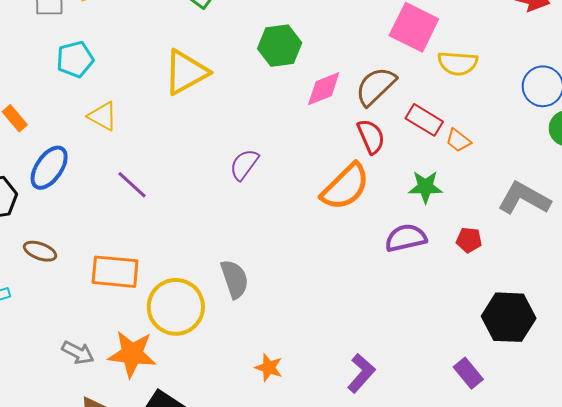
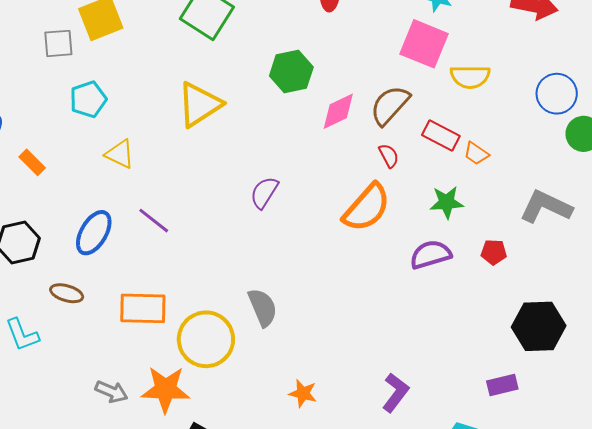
red semicircle: (371, 136) -> (389, 156), size x0.7
blue ellipse: (49, 168) -> (94, 233), moved
purple rectangle: (468, 373) -> (502, 385), turned -60

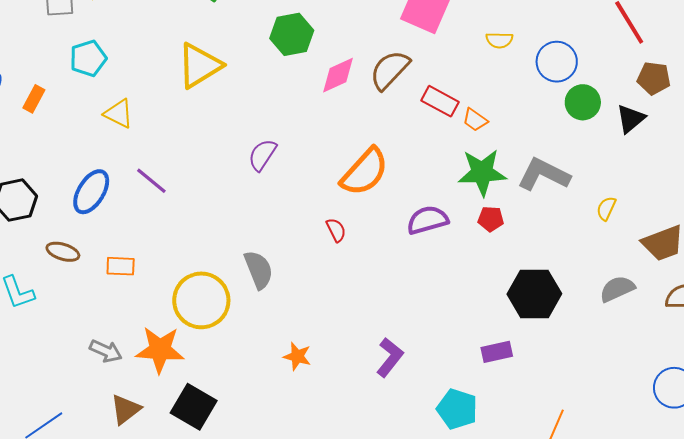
yellow semicircle: (470, 77) -> (499, 40), moved, size x0.7
red semicircle: (389, 156) -> (336, 230), moved
orange rectangle: (32, 162) -> (34, 99), moved, turned 72
green star: (447, 202) -> (482, 172), moved, size x1.4
orange rectangle: (143, 308) -> (121, 266), moved, size x0.6

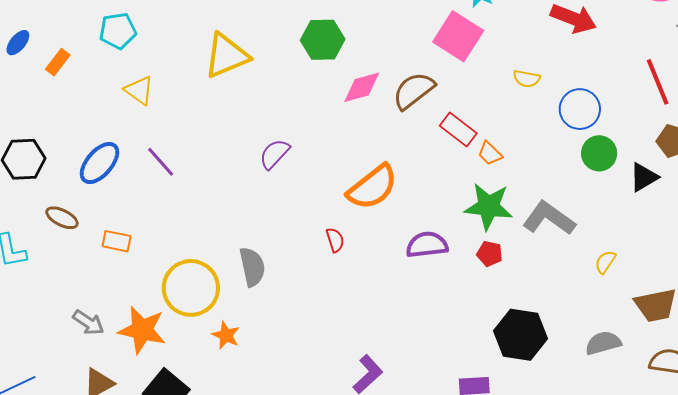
orange star: (297, 356) -> (226, 335), moved

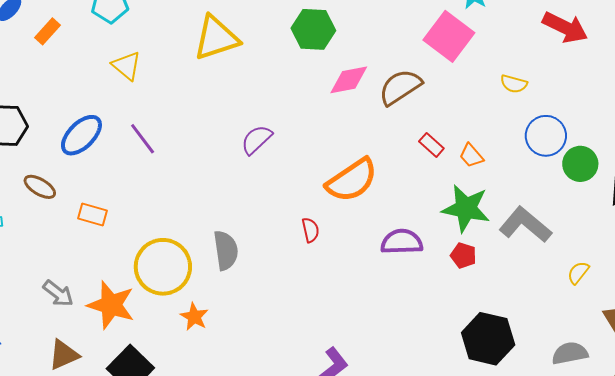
blue circle: (580, 109) -> (546, 136), moved
red rectangle: (458, 129) -> (431, 145), moved, size x0.7

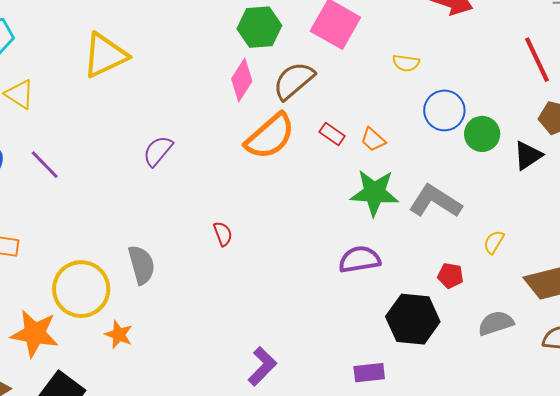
green hexagon: (313, 29) -> (259, 27), moved
pink diamond: (349, 80) -> (242, 80), turned -39
orange semicircle: (352, 180) -> (270, 136), moved
purple semicircle: (402, 242) -> (360, 259), moved
red pentagon: (463, 255) -> (450, 276), moved

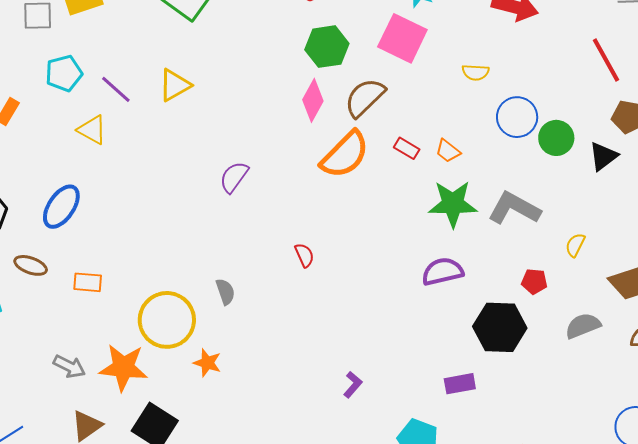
yellow triangle: (105, 55) -> (175, 85), size x0.7
purple line: (45, 165) -> (116, 89), moved
gray semicircle: (141, 265) -> (225, 292), size x0.7
purple L-shape: (262, 366) -> (353, 385), size x0.7

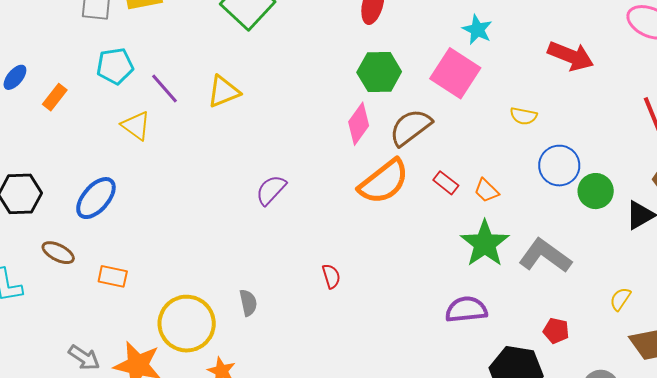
green star: (453, 204) -> (485, 244), turned 30
yellow semicircle: (575, 245) -> (620, 299), moved

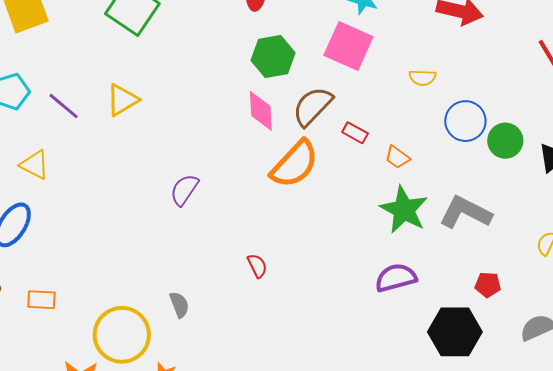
pink diamond: (359, 124) -> (261, 111), turned -30
yellow triangle: (136, 126) -> (35, 165), moved
red rectangle: (446, 183) -> (355, 133), moved

